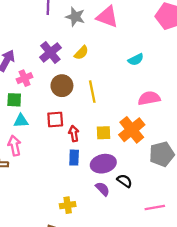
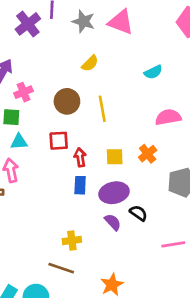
purple cross: (50, 53) -> (28, 24), moved
orange cross: (132, 130) -> (148, 154), size x0.6

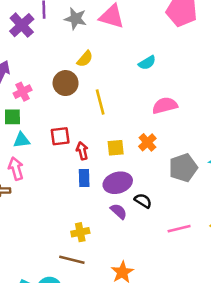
brown circle: (67, 101) -> (66, 83), moved

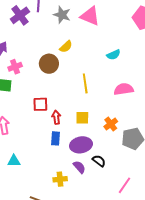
yellow line: (100, 102) -> (85, 83), moved
cyan triangle: (22, 140) -> (14, 161), moved
orange cross: (147, 142) -> (111, 124), moved
pink line: (179, 229) -> (125, 185), turned -48
yellow cross: (80, 232) -> (60, 179), moved

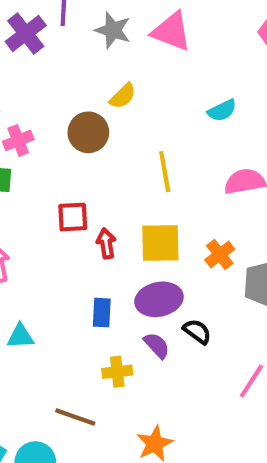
yellow square: (82, 118) -> (160, 243), size x1.5
blue rectangle: (56, 138) -> (102, 313), moved

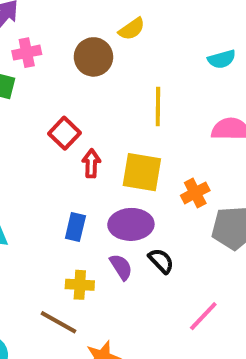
red square: (73, 217) -> (65, 133), turned 36
brown line: (75, 417) -> (59, 322), moved

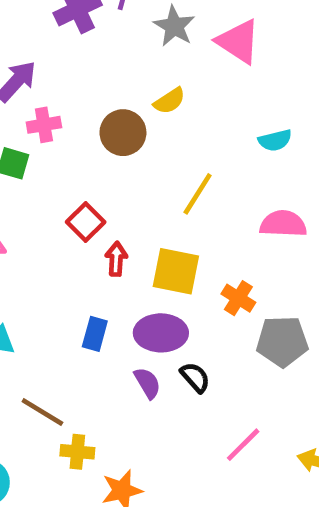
yellow line: (158, 106) -> (198, 194), turned 30
orange cross: (195, 193) -> (238, 298), turned -32
yellow cross: (80, 285) -> (77, 452), moved
brown line: (59, 322) -> (42, 412), moved

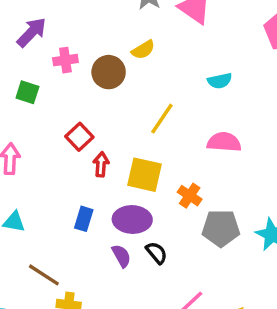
pink cross: (44, 125) -> (65, 60), moved

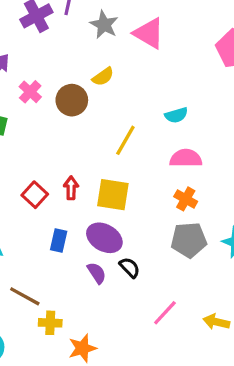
pink cross: (65, 60) -> (30, 92), turned -35
cyan semicircle: (220, 81) -> (176, 115), moved
red square: (79, 137) -> (35, 195), moved
orange cross: (190, 196) -> (186, 199), moved
purple ellipse: (132, 219) -> (104, 238), turned 32

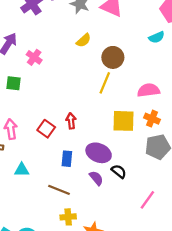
brown circle: (72, 100) -> (113, 57), moved
cyan semicircle: (176, 115) -> (157, 37), moved
yellow square: (113, 195) -> (124, 121), moved
brown line: (25, 296) -> (59, 190), moved

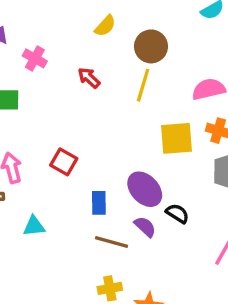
red arrow: (71, 121) -> (89, 78), moved, turned -35
purple ellipse: (99, 153) -> (145, 189), turned 30
brown line: (59, 190) -> (111, 242), moved

